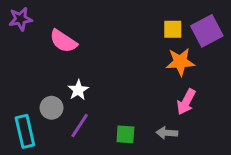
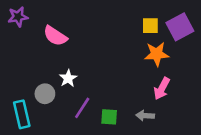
purple line: (80, 125) -> (82, 108), moved

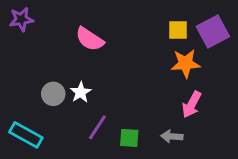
pink semicircle: (55, 36) -> (90, 39), moved
gray circle: (45, 94) -> (53, 94), moved
cyan rectangle: (22, 114) -> (26, 135), turned -48

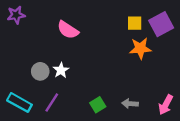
pink arrow: (192, 105) -> (166, 105), moved
purple line: (97, 127) -> (52, 102), moved
green square: (129, 138) -> (98, 105), turned -35

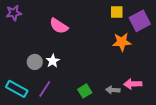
yellow square: (135, 23) -> (117, 12), moved
pink arrow: (166, 105) -> (133, 84), moved, turned 60

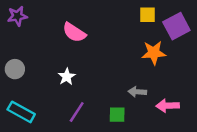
gray circle: (35, 62) -> (15, 69), moved
purple line: (45, 89) -> (77, 112), moved
gray arrow: (113, 90) -> (137, 92), moved
green square: (85, 91) -> (117, 115), moved, turned 32

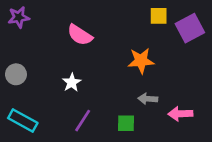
orange star: (154, 53) -> (141, 61), moved

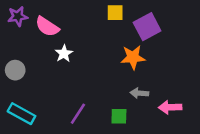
yellow square: (159, 16) -> (115, 13), moved
purple square: (190, 28) -> (147, 27), moved
pink semicircle: (80, 35) -> (47, 27), moved
white star: (72, 82) -> (64, 53), moved

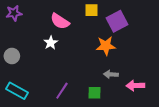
pink semicircle: (47, 27) -> (60, 21), moved

